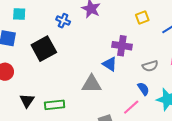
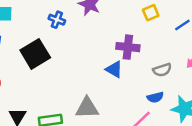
gray triangle: (92, 84) -> (87, 108), moved
blue semicircle: (143, 89) -> (155, 97), turned 112

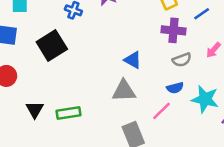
purple cross: (128, 47) -> (174, 30), moved
gray triangle: (87, 108) -> (124, 91), moved

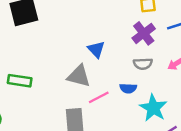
purple cross: (174, 30) -> (144, 33), turned 30
pink line: (161, 111) -> (99, 97), moved

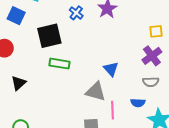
green rectangle: (20, 81) -> (59, 64), moved
pink line: (99, 97) -> (113, 110), turned -66

